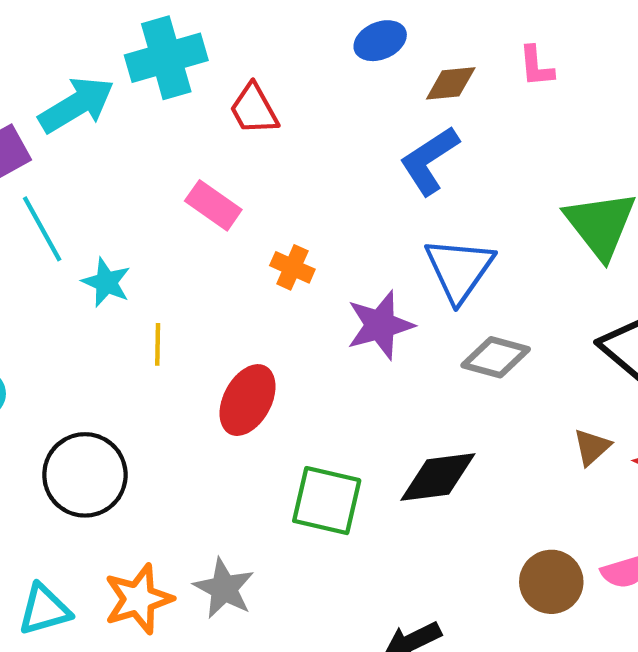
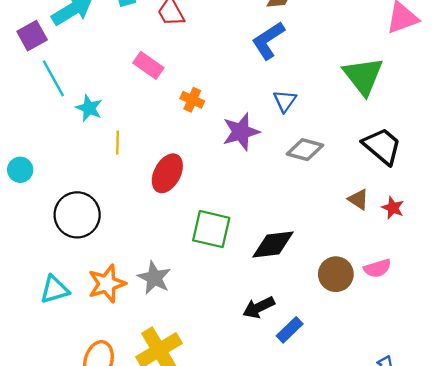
blue triangle: (459, 270) -> (285, 101), size x0.6
brown triangle: (592, 447) -> (358, 199), turned -45
black diamond: (438, 477) -> (273, 245), moved

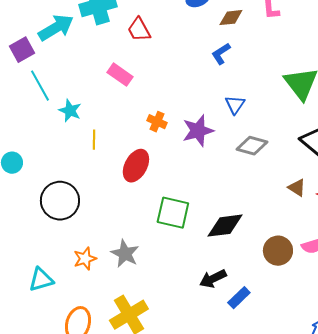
blue L-shape: (268, 40) -> (221, 54), size x0.7
orange cross: (192, 100) -> (157, 122), moved
orange star: (107, 284) -> (85, 259), size x0.7
cyan triangle: (55, 290) -> (41, 280), moved

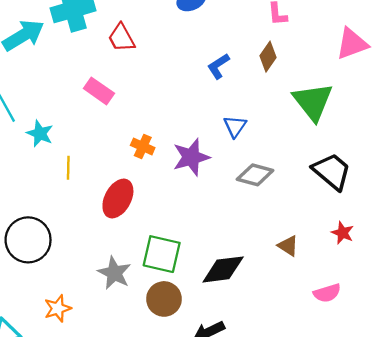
brown diamond: (231, 18) -> (268, 57), moved, turned -50
brown triangle: (297, 188) -> (288, 246), moved
brown circle: (278, 251) -> (164, 299), moved
gray star: (125, 254) -> (114, 273), moved

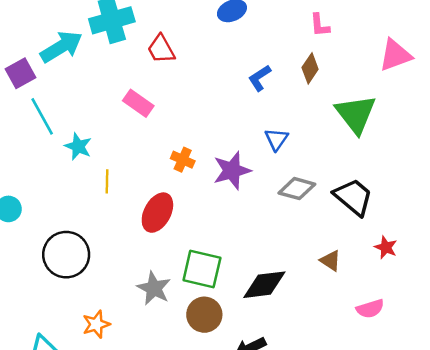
black trapezoid: (332, 171) -> (353, 197), moved

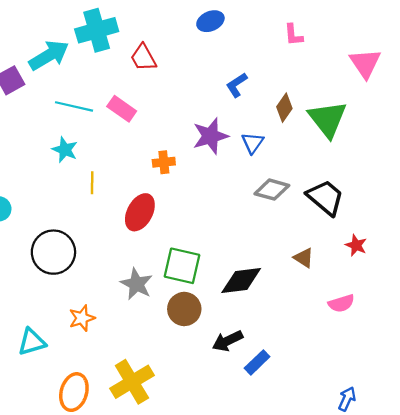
pink triangle: (395, 55) -> (365, 63), turned -44
brown diamond: (310, 68) -> (284, 108), moved
cyan line: (42, 116) -> (74, 106), moved, turned -48
orange cross: (183, 160) -> (164, 162), turned -30
purple star: (232, 170) -> (210, 136), moved

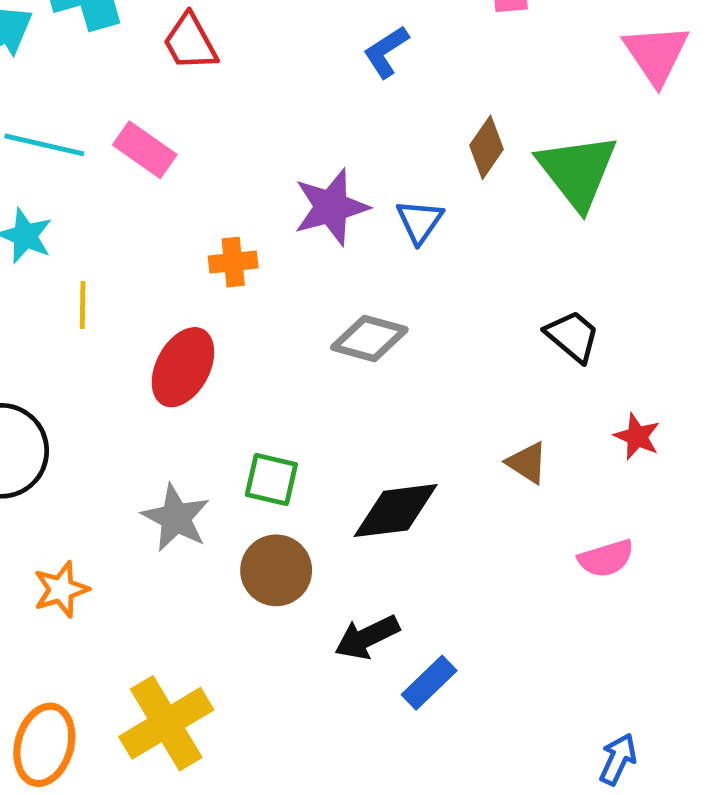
blue L-shape: (237, 85) -> (386, 52), moved
gray diamond: (272, 190) -> (369, 339), moved
black trapezoid: (325, 197) -> (573, 336), size x0.7
green square: (182, 266) -> (271, 480), size x0.7

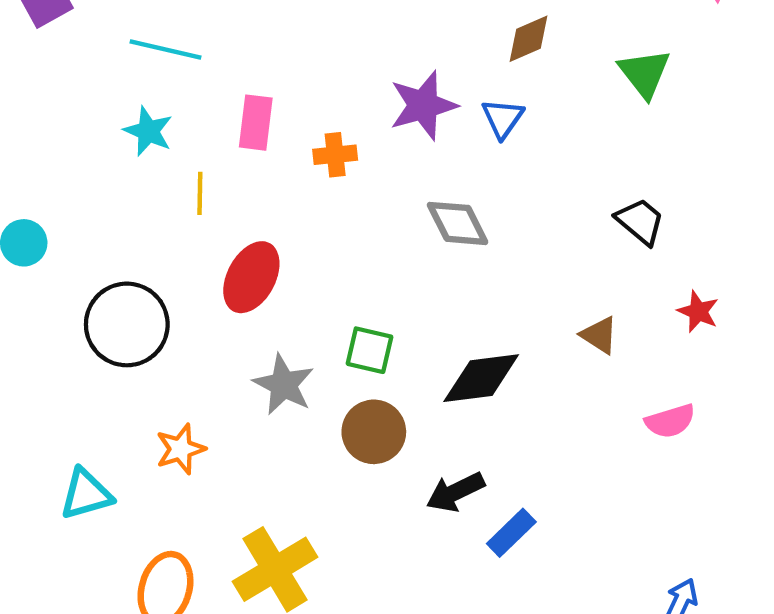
brown diamond: (486, 147) -> (528, 39), moved, turned 32
pink rectangle: (145, 150) -> (256, 123), moved, turned 62
green triangle: (577, 171) -> (644, 73), size x0.7
gray diamond: (369, 339) -> (458, 223), turned 48
red ellipse: (183, 367) -> (251, 277), moved

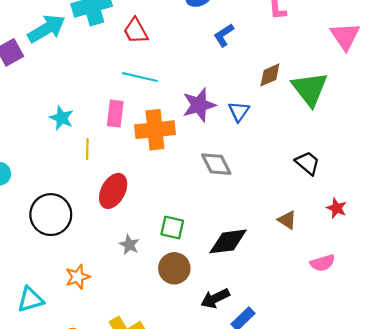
brown diamond: (528, 39) -> (270, 75), moved
cyan line: (165, 50) -> (140, 77), moved
green triangle: (644, 73) -> (310, 89), size x1.4
orange cross: (335, 155) -> (155, 130), size x1.8
gray star: (284, 385) -> (129, 245), size x0.7

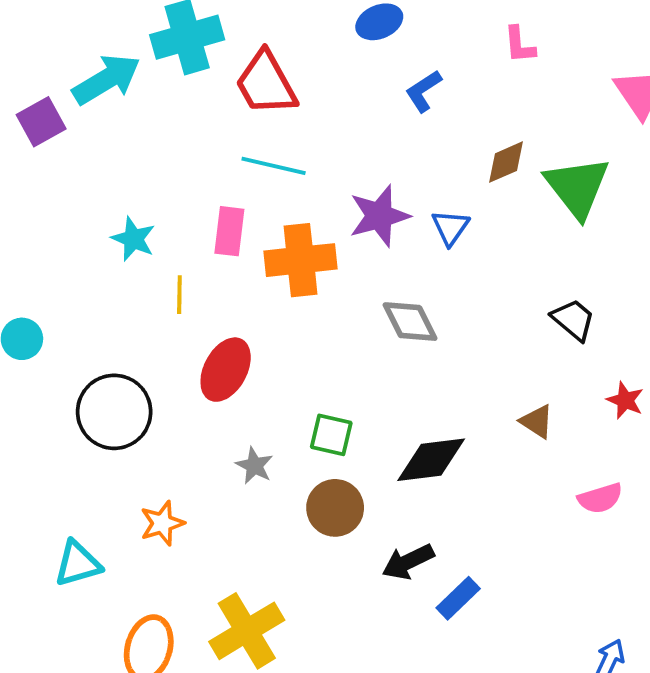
red trapezoid: (136, 31) -> (266, 83), size x1.4

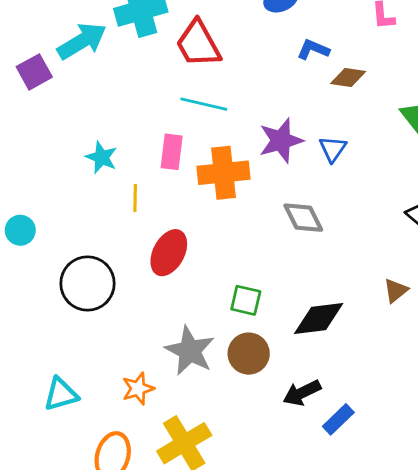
blue L-shape: (423, 91) -> (313, 49), turned 56
brown diamond: (506, 162) -> (348, 78), moved, turned 32
brown triangle: (537, 421) -> (396, 290), turned 48
gray star: (254, 466) -> (190, 351), moved, size x1.8
orange star: (162, 523) -> (138, 389), moved

